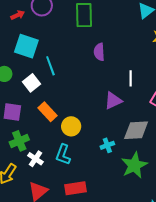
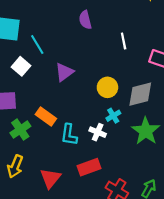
purple triangle: (113, 101) -> (64, 72), moved
orange rectangle: (48, 112) -> (46, 117), moved
yellow circle: (71, 126) -> (107, 87), moved
white cross: (35, 159) -> (98, 132), moved

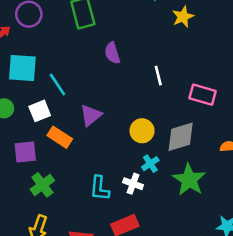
white square: (21, 66) -> (40, 111), turned 30
orange rectangle: (46, 117) -> (60, 137), moved

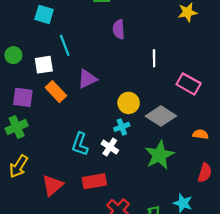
cyan square: (22, 68) -> (44, 14), moved, size x0.7
gray diamond: (181, 137) -> (161, 116), turned 36
cyan cross: (150, 164) -> (122, 127), moved
green cross: (42, 185) -> (17, 127), moved

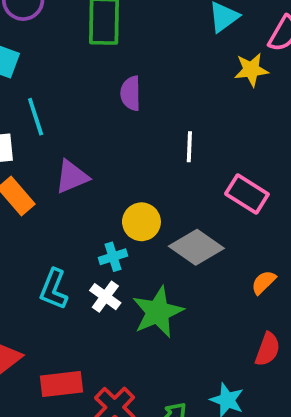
cyan cross: (122, 127) -> (113, 257), moved
orange semicircle: (201, 134) -> (264, 282), turned -56
green star: (159, 155) -> (158, 312), moved
red rectangle: (94, 181) -> (61, 384), moved

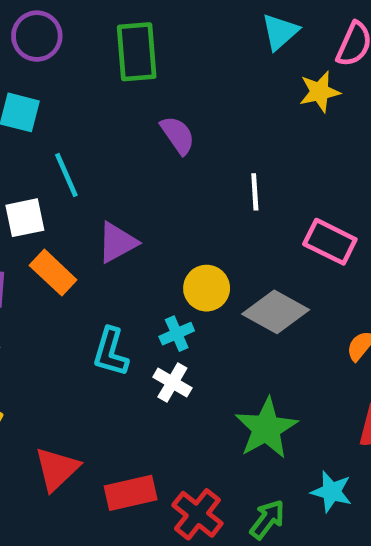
purple semicircle: (131, 93) -> (178, 135), turned 152
cyan L-shape: (54, 289) -> (111, 352), moved
green star: (158, 312) -> (266, 428), moved

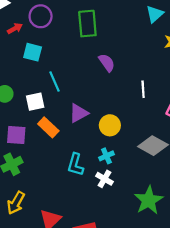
yellow circle: (207, 288) -> (110, 125), moved

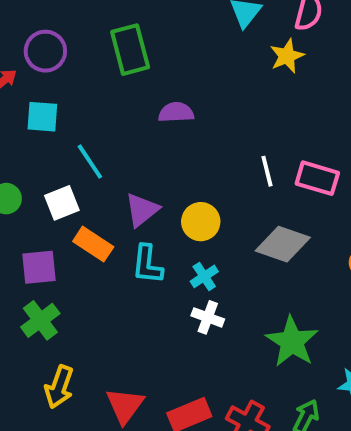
purple semicircle: (107, 63) -> (176, 112), turned -48
white line: (143, 89) -> (267, 171), moved
cyan L-shape: (75, 165) -> (147, 264), moved

